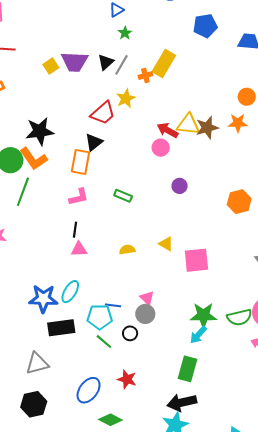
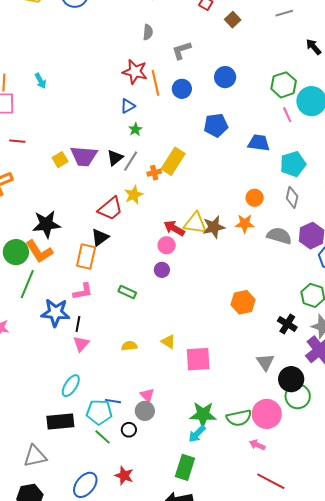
purple circle: (180, 186) -> (162, 270), moved
pink triangle: (79, 249) -> (81, 344), turned -48
blue star: (43, 299) -> (55, 313), moved

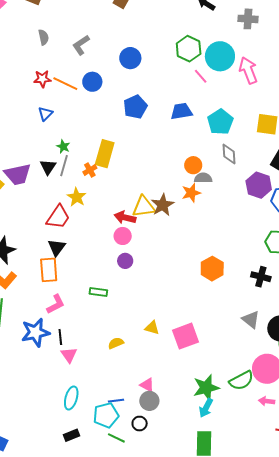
red star: (135, 72) -> (42, 79), size x0.7
orange line: (155, 83) -> (65, 84), turned -35
green star: (135, 129) -> (63, 147), moved
gray semicircle: (279, 236) -> (203, 178), moved, size x0.7
black rectangle: (60, 422) -> (72, 435), size x0.6

